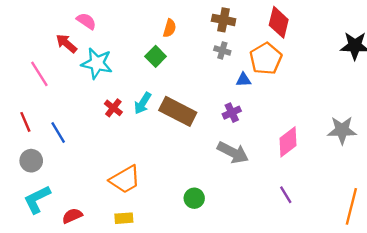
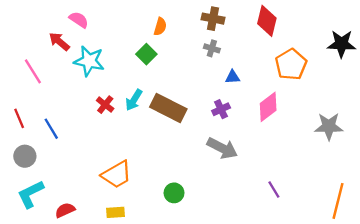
orange pentagon: (266, 59) -> (291, 64), moved
pink diamond: (288, 142) -> (268, 107), moved
green circle: (194, 198) -> (174, 193), moved

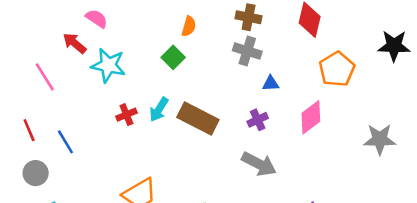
gray cross: (212, 48) -> (247, 51), size x1.5
red cross: (105, 105) -> (126, 115), turned 30

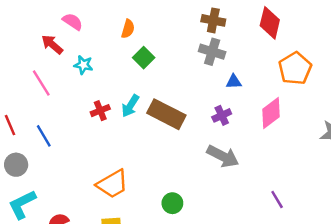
orange semicircle: (189, 26) -> (128, 29), moved
cyan star: (108, 65) -> (83, 65), size x0.6
pink line: (45, 77) -> (41, 83), moved

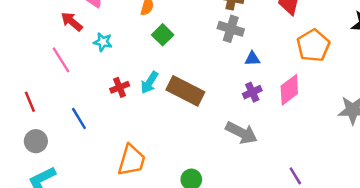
purple cross: (222, 115) -> (252, 92), moved
blue line: (44, 136) -> (79, 118), moved
orange trapezoid: (112, 184) -> (132, 160), turned -44

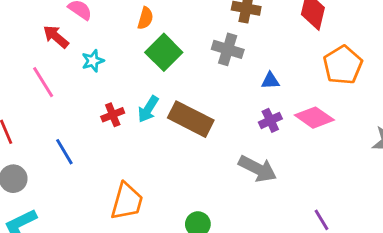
gray cross: (231, 29) -> (228, 49), moved
green square: (163, 35) -> (164, 52), size x1.4
cyan star: (103, 42) -> (93, 61), turned -30
pink diamond: (289, 90) -> (314, 118), turned 72

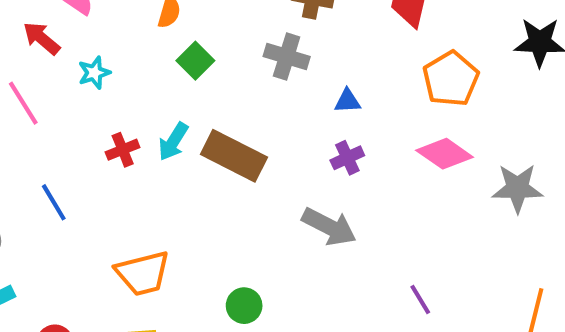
green square: (164, 52) -> (195, 61), size x0.7
pink diamond: (314, 118) -> (445, 154), moved
orange trapezoid: (127, 201) -> (143, 273), turned 60

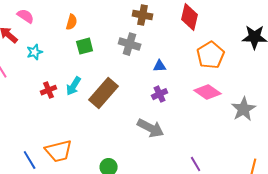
green square: (195, 61) -> (85, 46), turned 30
brown rectangle: (234, 156) -> (104, 93), turned -76
gray star: (517, 188) -> (244, 109), turned -30
blue line: (54, 202) -> (30, 160), moved

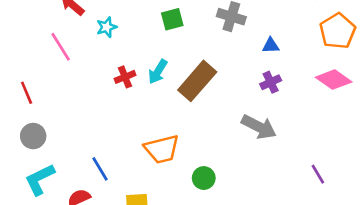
orange trapezoid: (59, 151) -> (162, 149), moved

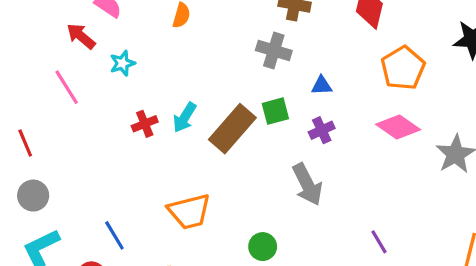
green square: (172, 19) -> (275, 111), moved
gray arrow: (259, 127) -> (307, 184), turned 36
green circle: (204, 178) -> (263, 247), moved

